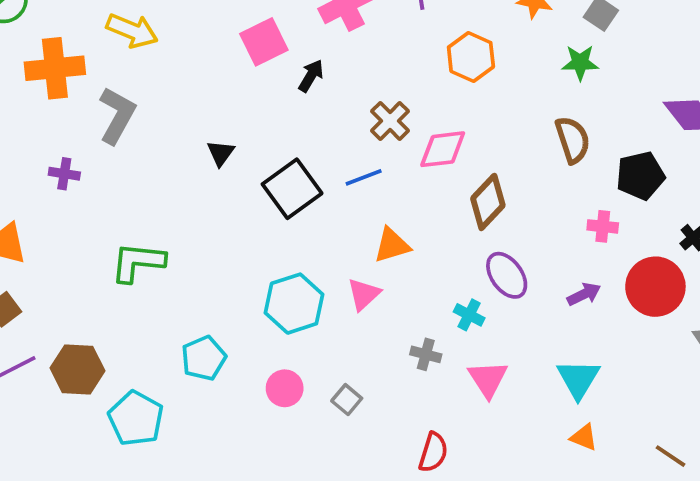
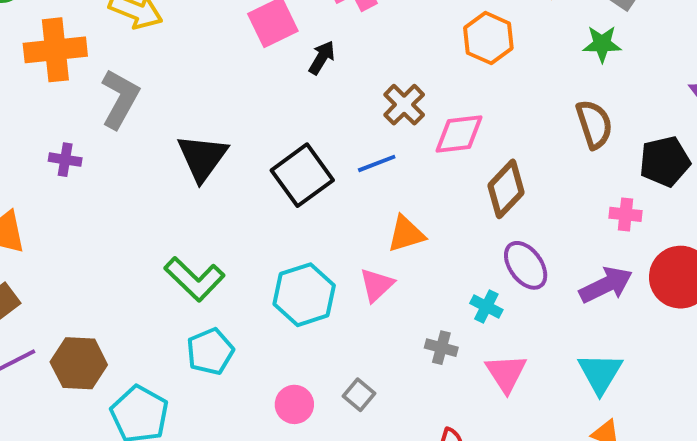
black triangle: (221, 153) -> (202, 158), moved, size x1.8
green L-shape: (138, 262) -> (194, 279), moved, turned -142
purple arrow: (584, 294) -> (606, 285), size x1.5
pink circle: (285, 388) -> (294, 404), moved

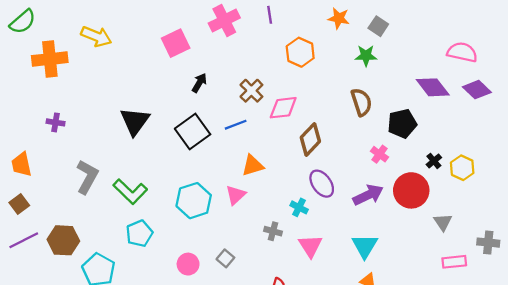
black arrow: (322, 58) -> (199, 83), moved
gray L-shape: (120, 99) -> (87, 177), moved
pink cross: (626, 214) -> (379, 154), turned 30

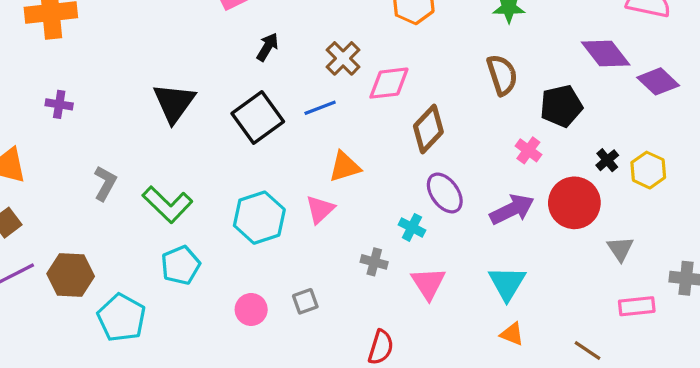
purple diamond: (477, 90) -> (658, 81), moved
gray L-shape: (87, 177) -> (105, 183), size x0.7
gray square: (225, 258) -> (305, 301), turned 30

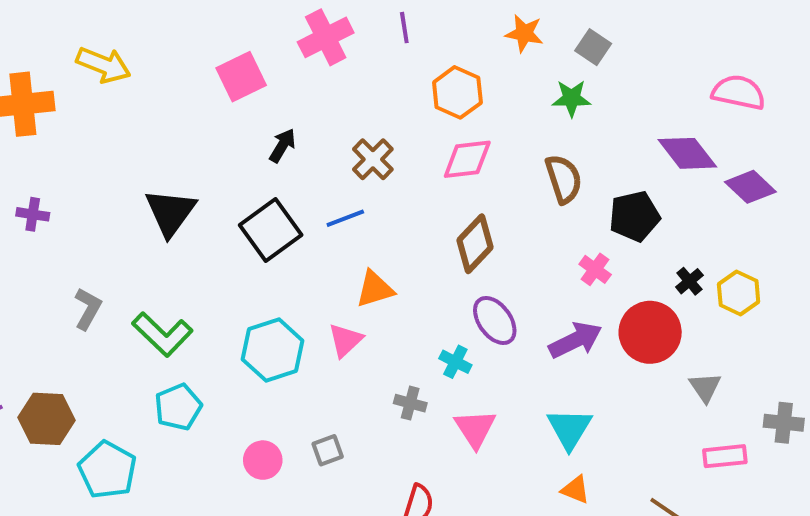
pink diamond: (389, 83) -> (467, 159), moved

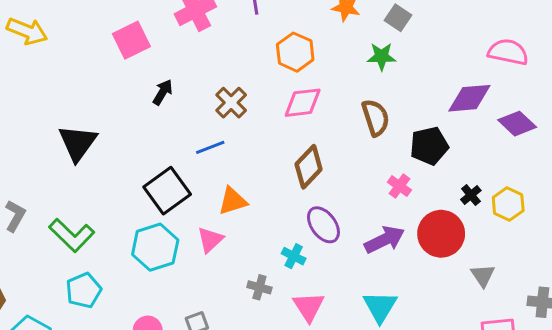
purple diamond: (687, 153) -> (469, 98), turned -57
black square: (271, 230) -> (167, 191), moved

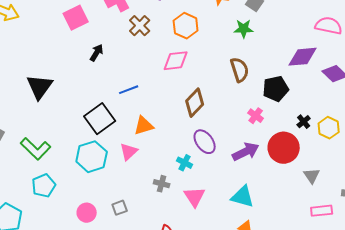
brown cross: (231, 103) -> (140, 26), moved
pink diamond: (303, 103) -> (176, 61), moved
cyan triangle: (380, 307) -> (243, 197), turned -45

